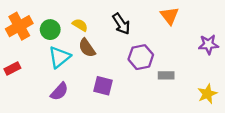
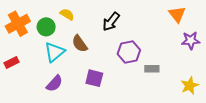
orange triangle: (169, 16) -> (177, 14), moved
black arrow: (121, 24) -> (111, 22), turned 72
yellow semicircle: (80, 25) -> (67, 14), moved

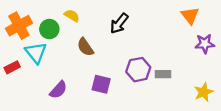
cyan triangle: (54, 52) -> (36, 53), moved, turned -30
purple hexagon: (129, 52) -> (138, 70), moved

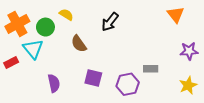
purple star: (205, 44) -> (189, 51), moved
purple hexagon: (138, 70) -> (128, 84), moved
purple semicircle: (58, 90) -> (54, 83), turned -54

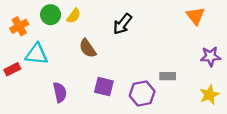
yellow semicircle: (66, 15) -> (74, 16), turned 96
orange cross: (17, 24) -> (19, 26), size x0.7
green circle: (45, 27) -> (51, 15), moved
cyan triangle: (33, 49) -> (37, 54), turned -45

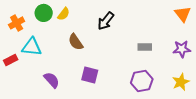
orange triangle: (195, 16) -> (183, 14), moved
gray rectangle: (168, 76) -> (145, 47), moved
purple semicircle: (60, 92) -> (52, 80), turned -30
purple hexagon: (142, 94) -> (142, 81), moved

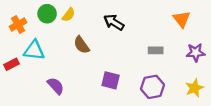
orange triangle: (183, 14) -> (182, 19), moved
black arrow: (106, 21) -> (114, 22), turned 84
purple square: (90, 75) -> (111, 80), moved

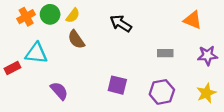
orange triangle: (182, 19) -> (193, 20), turned -30
orange cross: (18, 24) -> (26, 17), moved
brown semicircle: (81, 45) -> (76, 39), moved

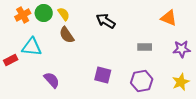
yellow semicircle: (73, 15) -> (64, 14), turned -72

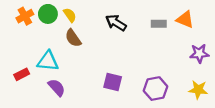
cyan triangle: (32, 47) -> (48, 61), moved
gray rectangle: (145, 47) -> (159, 24), moved
red rectangle: (11, 60) -> (22, 74), moved
yellow star: (181, 82) -> (198, 90), turned 30

